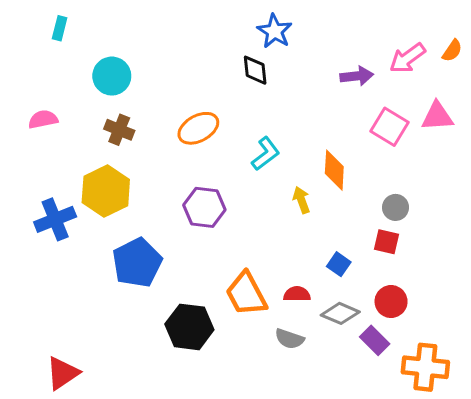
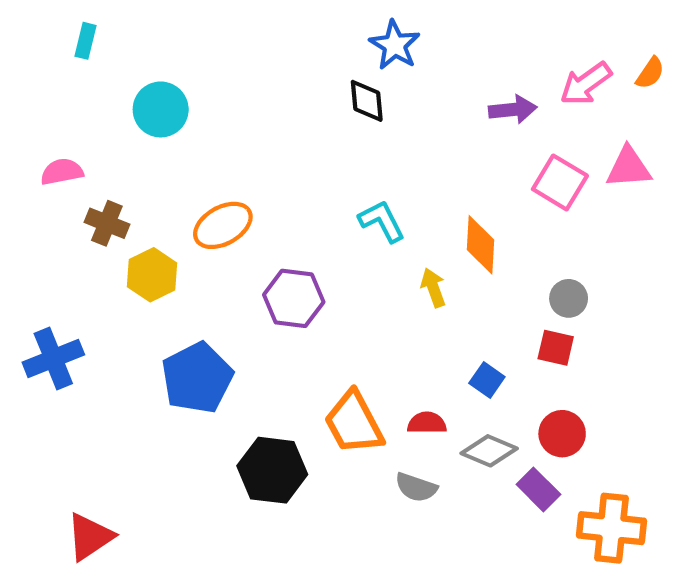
orange ellipse: (198, 128) -> (223, 225), moved
brown cross: (119, 130) -> (107, 223), moved
cyan L-shape: (266, 154) -> (382, 221), turned -80
yellow hexagon: (106, 191) -> (152, 275), size x0.7
blue cross: (55, 219) -> (53, 359), moved

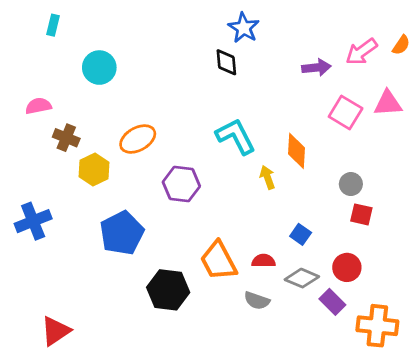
cyan L-shape: (382, 221) -> (236, 136), size x1.4
red square: (556, 348) -> (361, 214), moved

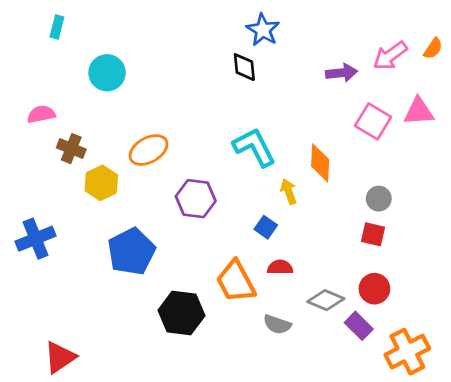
red square: (361, 214) -> (373, 234), moved
blue square: (301, 234) -> (266, 227), moved
red semicircle: (263, 261) -> (280, 267), moved
orange cross: (377, 326) -> (407, 352), turned -33

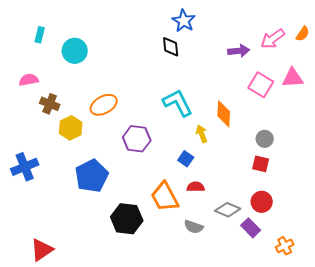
cyan rectangle: (57, 27) -> (40, 35), moved
orange cross: (407, 352) -> (285, 246), size x0.6

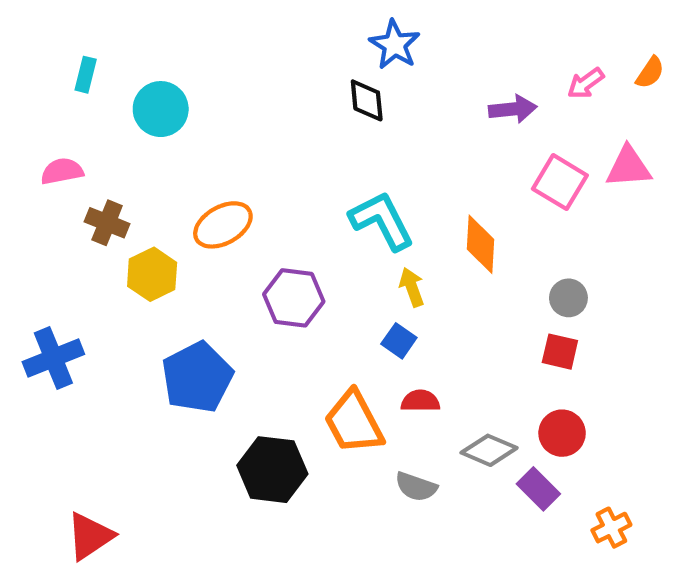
pink arrow: (273, 39) -> (586, 83), size x0.7
yellow arrow: (202, 134) -> (412, 287), moved

